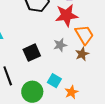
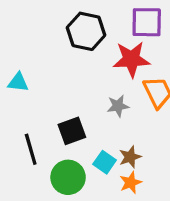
black square: (32, 53) -> (72, 131), moved
brown star: (82, 54) -> (130, 157), moved

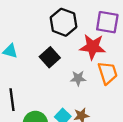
black square: (72, 131) -> (50, 57), moved, turned -30

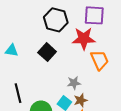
gray star: (78, 78) -> (74, 83), moved

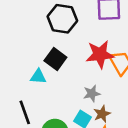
red star: (84, 39) -> (100, 54), moved
cyan triangle: (12, 50) -> (38, 77), moved

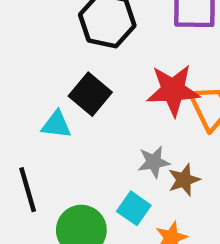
brown star: (102, 114) -> (184, 180), moved

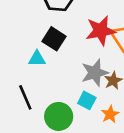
gray star: (154, 162) -> (95, 73), size x1.5

